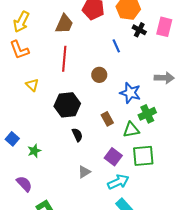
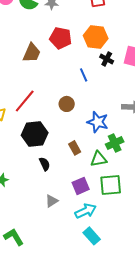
red line: (64, 59) -> (25, 101), moved, turned 35
purple square: (113, 157) -> (81, 186), turned 30

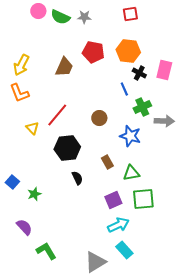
blue line: (84, 75) -> (124, 89), moved
green cross: (115, 143) -> (142, 107), moved
gray triangle: (52, 201) -> (95, 262), moved, size x1.6

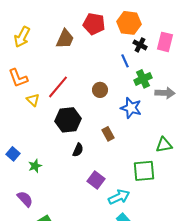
orange L-shape: (19, 93) -> (18, 78), moved
green triangle: (131, 173) -> (164, 145), moved
black semicircle: (77, 178) -> (78, 150), turned 48
purple square: (113, 200) -> (96, 180), moved, turned -30

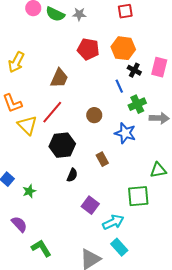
brown trapezoid: (65, 39) -> (59, 78), moved
yellow triangle: (33, 100) -> (27, 125), size x1.5

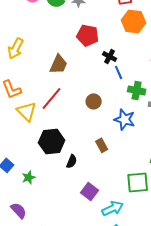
orange hexagon: (123, 48) -> (134, 21), moved
black cross: (134, 70) -> (110, 56), moved
green cross: (137, 104) -> (137, 90), turned 36
black hexagon: (62, 145) -> (52, 141), moved

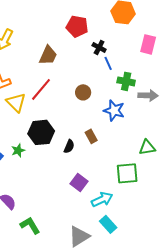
black semicircle: (72, 161) -> (69, 146), moved
green star: (29, 177) -> (18, 150), moved

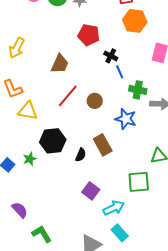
red line: (41, 89) -> (68, 96), moved
yellow triangle: (16, 102) -> (28, 111), turned -35
brown rectangle: (91, 136) -> (103, 145), size x1.5

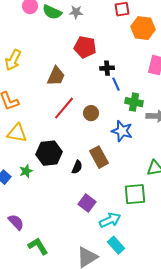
orange hexagon: (135, 21) -> (143, 28), moved
black cross: (111, 56) -> (107, 68), turned -32
yellow triangle: (28, 111) -> (17, 133), moved

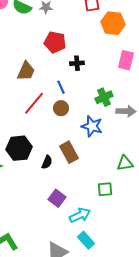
blue line: (116, 84) -> (61, 87), moved
green cross: (134, 102) -> (104, 97), turned -36
green square: (135, 194) -> (105, 189), size x0.7

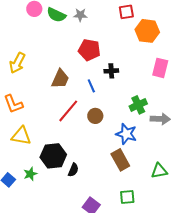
blue line: (61, 87) -> (91, 86), moved
brown rectangle: (69, 152) -> (120, 160), moved
black semicircle: (47, 162) -> (73, 170), moved
green square: (105, 189) -> (127, 197), moved

